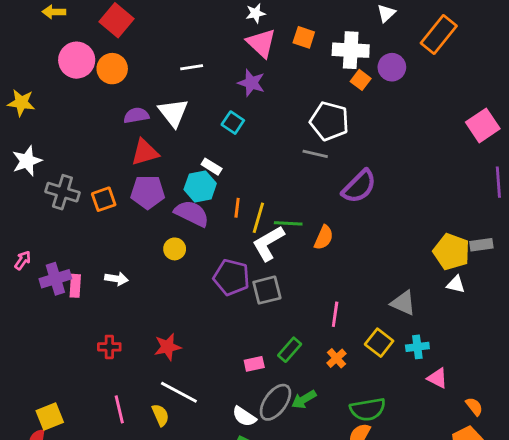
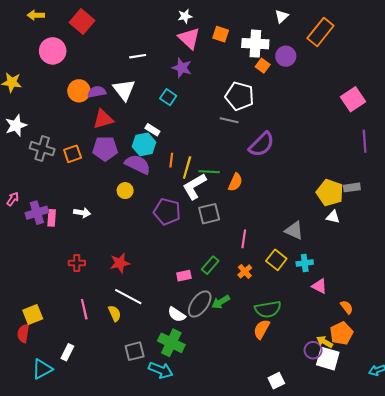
orange circle: (112, 69) -> (79, 91), moved
gray square: (267, 290) -> (209, 214), moved

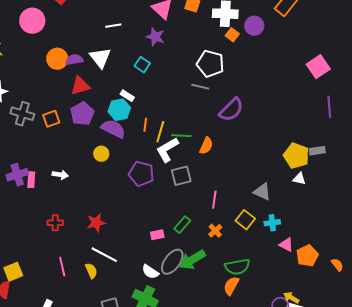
purple pentagon: (105, 149) -> (82, 114), turned -30
green arrow: (221, 302) -> (192, 260), size x1.5
orange semicircle: (347, 307) -> (337, 265), moved
orange pentagon: (341, 333) -> (307, 256), moved

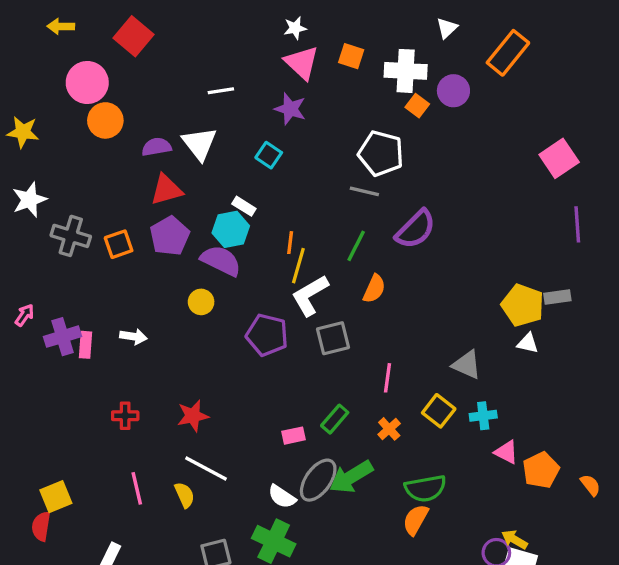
orange circle: (57, 59) -> (105, 120), moved
orange line: (145, 125) -> (290, 243), moved
green line: (181, 136) -> (356, 246), moved, turned -66

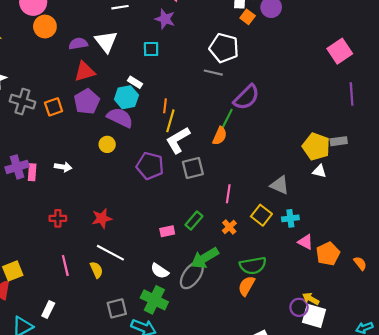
cyan square: (269, 155) -> (151, 49), turned -35
green line: (356, 246) -> (227, 119), moved
gray ellipse: (318, 480) -> (192, 275), moved

